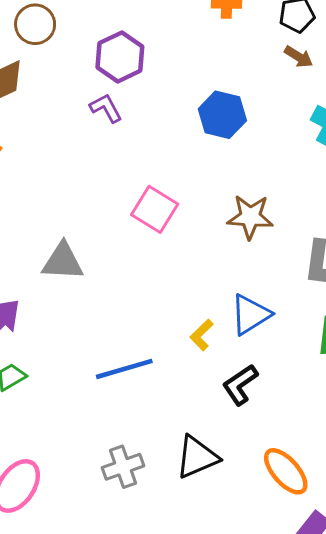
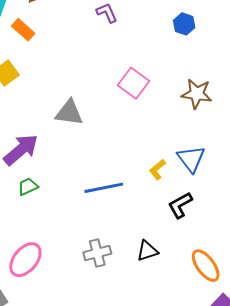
blue hexagon: (222, 115) -> (184, 24), size x0.7
blue triangle: (250, 314) -> (191, 159), turned -40
black triangle: (197, 457) -> (147, 251), size x0.7

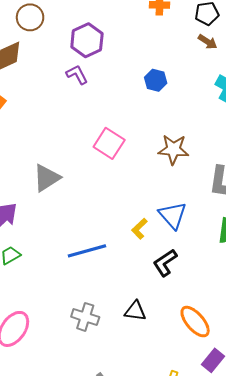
gray triangle: (69, 113) -> (46, 178), turned -36
black triangle: (147, 251) -> (135, 311), turned 30
gray cross: (97, 253) -> (85, 317), turned 36

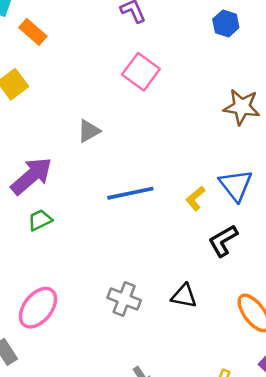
pink square: (109, 143) -> (141, 72), moved
gray triangle: (46, 178) -> (89, 131), size x0.7
blue line: (87, 251) -> (130, 193), moved

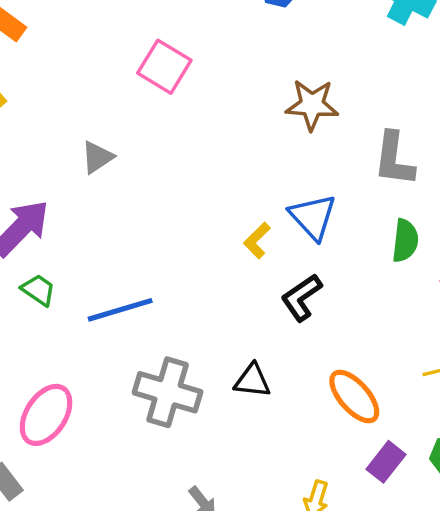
blue line: (130, 193) -> (120, 310), moved
green trapezoid: (40, 220) -> (38, 290), turned 65
gray cross: (124, 299) -> (168, 392), size x1.4

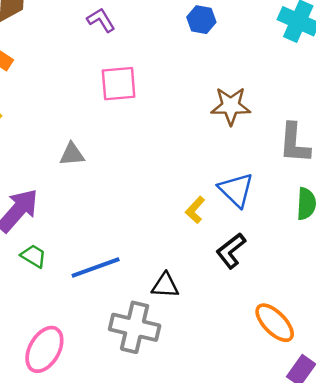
pink square: (164, 67) -> (119, 84), turned -33
gray triangle: (97, 157) -> (72, 154), turned 32
black triangle: (252, 381) -> (165, 286), moved

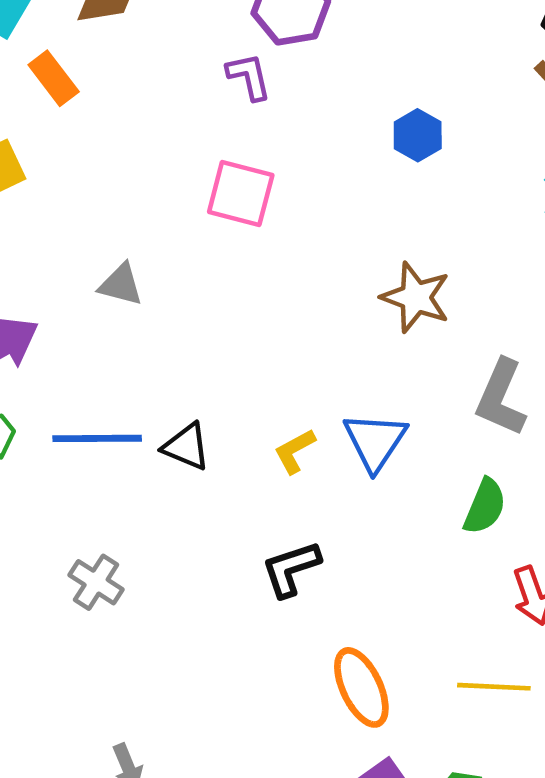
black L-shape: (231, 251) -> (291, 569), moved
blue line: (96, 268) -> (97, 438), moved
black triangle: (165, 286) -> (186, 447), moved
gray cross: (135, 327) -> (96, 582), moved, size x0.6

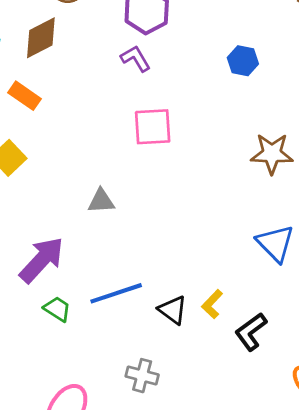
black triangle: (186, 447) -> (173, 310), moved, turned 32
yellow L-shape: (295, 451) -> (212, 304), moved

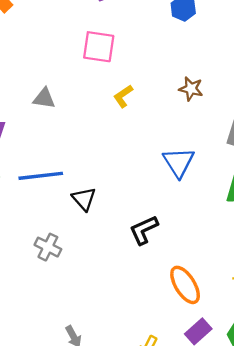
brown star: (272, 154) -> (191, 89), size x0.7
yellow L-shape: (212, 304) -> (123, 96), moved

